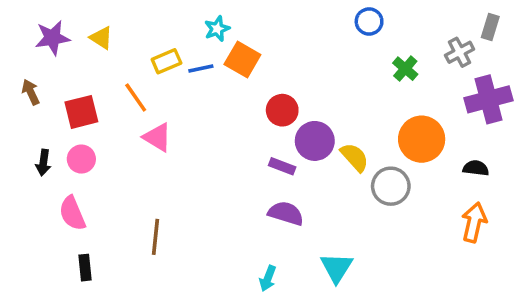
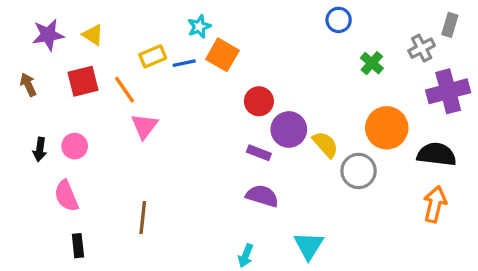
red square: (81, 112) -> (83, 81), moved
pink triangle: (157, 137) -> (144, 126), turned 36
black semicircle: (476, 168) -> (437, 154), size x1.6

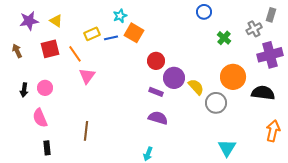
orange arrow: (435, 204) -> (273, 131), moved
cyan triangle: (309, 246) -> (227, 148), moved

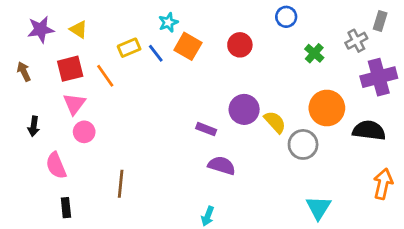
blue line: (111, 38) -> (156, 53), turned 64
red circle: (156, 61) -> (240, 45), moved
pink triangle: (87, 76) -> (74, 104), moved
pink circle: (45, 88) -> (84, 132), moved
purple rectangle: (156, 92) -> (206, 129), moved

